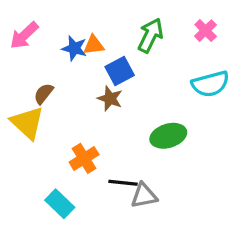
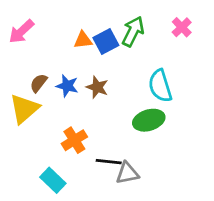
blue star: (74, 48) -> (67, 86), moved
blue square: (120, 71) -> (106, 41), moved
cyan semicircle: (210, 84) -> (160, 86), moved, turned 88
yellow triangle: (27, 123) -> (24, 109), turned 36

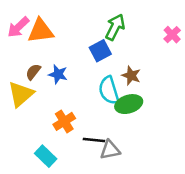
pink cross: (182, 27) -> (172, 35), moved
orange triangle: (83, 40) -> (41, 31), moved, size x1.6
blue square: (106, 41) -> (100, 51), moved
cyan semicircle: (160, 86) -> (109, 90), moved
brown star: (97, 87) -> (131, 76), moved

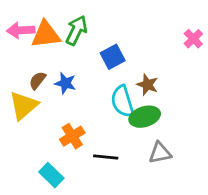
pink arrow: (18, 27) -> (21, 30), turned 40
green arrow: (115, 27) -> (76, 30), moved
gray triangle: (110, 150) -> (160, 153), moved

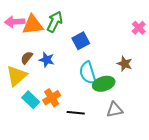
brown star: (147, 85) -> (125, 64), moved
cyan rectangle: (51, 175) -> (31, 100), moved

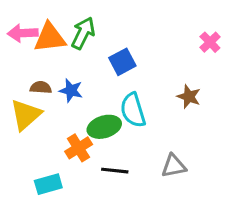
brown semicircle: (27, 58) -> (41, 87), turned 56
green ellipse: (104, 84) -> (104, 127), moved
cyan rectangle: (31, 100) -> (48, 184), moved, turned -60

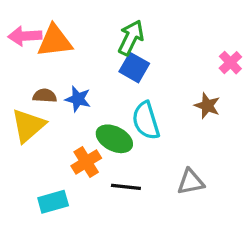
green arrow: (83, 33) -> (131, 38), moved
pink cross: (210, 42) -> (230, 63), moved
blue square: (122, 62) -> (134, 68), turned -32
green ellipse: (104, 127) -> (114, 139), turned 44

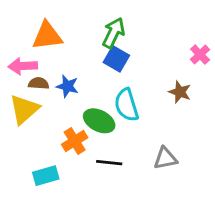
pink arrow: (25, 36) -> (23, 66), moved

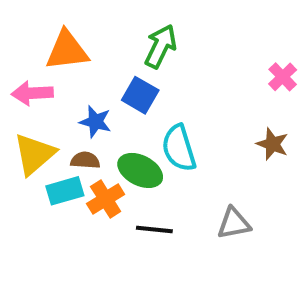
blue square: (116, 59) -> (140, 95), moved
brown semicircle: (39, 83) -> (85, 160), moved
brown star: (180, 92) -> (272, 144), moved
cyan rectangle: (46, 176) -> (65, 191), moved

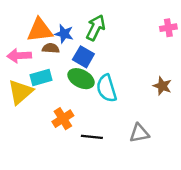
pink cross: (283, 77) -> (168, 28), moved, turned 35
blue star: (95, 122) -> (64, 34), moved
brown semicircle: (85, 160) -> (51, 48), moved
green ellipse: (140, 170) -> (81, 79), moved
cyan rectangle: (65, 191) -> (41, 77), moved

